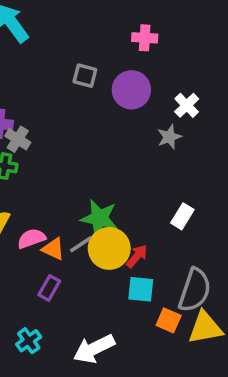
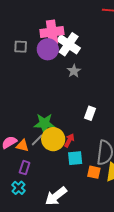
pink cross: (145, 38) -> (52, 32), moved, size x1.6
white cross: (187, 105) -> (69, 44), moved, size x1.6
cyan cross: (29, 341) -> (19, 188), moved

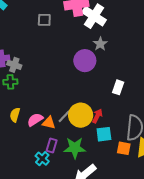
purple circle: (48, 49) -> (85, 61), moved
green star: (44, 124) -> (75, 148), moved
cyan cross: (19, 188) -> (42, 159), moved

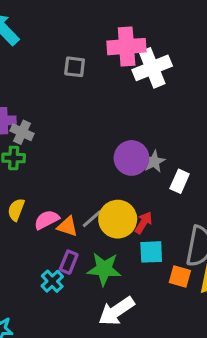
white cross: (94, 16) -> (152, 68), turned 30
gray star: (100, 44) -> (154, 162), moved
purple circle: (85, 61) -> (131, 158), moved

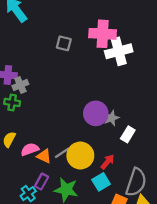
gray cross: (22, 132) -> (20, 85), turned 35
red arrow: (143, 223) -> (107, 162), moved
cyan square: (151, 252) -> (101, 182), turned -36

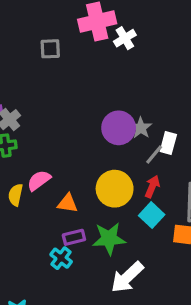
white cross: (119, 51) -> (125, 38), size x0.6
pink semicircle: (30, 149) -> (39, 180), moved
gray line: (62, 153) -> (154, 154), moved
purple rectangle: (42, 181) -> (74, 237), turned 63

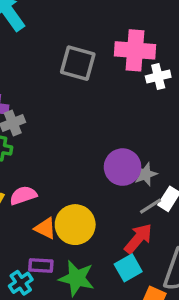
gray square: (50, 49) -> (78, 63), size x1.5
red arrow: (152, 186) -> (138, 239), size x1.4
yellow circle: (115, 189) -> (75, 225), moved

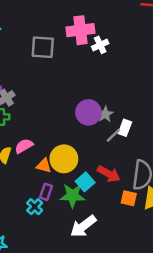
red arrow: (138, 239) -> (109, 174), moved, turned 90
purple rectangle: (41, 265) -> (46, 192), turned -63
cyan square: (128, 268) -> (85, 182), moved

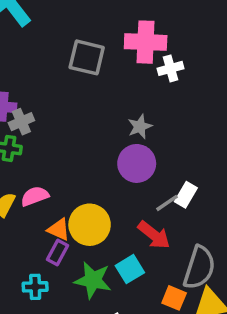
gray star: (105, 114) -> (140, 127), moved
red arrow: (109, 174) -> (154, 235), moved
cyan square: (85, 182) -> (130, 269), moved
purple rectangle: (46, 192) -> (57, 252), moved
cyan cross: (35, 207) -> (35, 287), turned 35

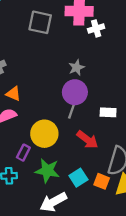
white rectangle: (186, 195) -> (108, 112), turned 63
gray line: (167, 203) -> (72, 111), moved, turned -35
orange triangle: (59, 230) -> (13, 94), moved
cyan square: (130, 269) -> (78, 178), moved

